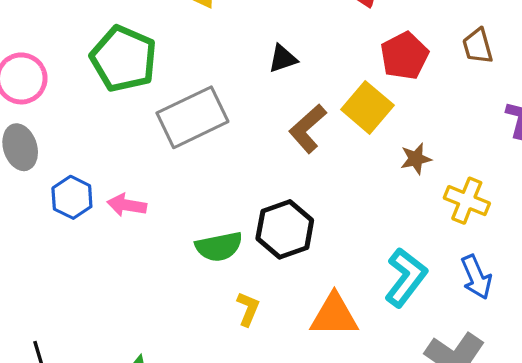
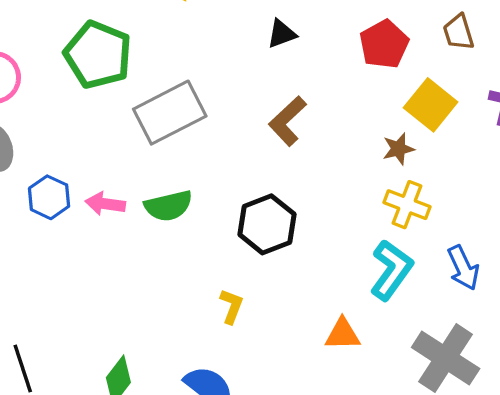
black triangle: (283, 59) -> (282, 34), moved
yellow square: (367, 107) -> (431, 105), moved
yellow cross: (467, 201) -> (407, 205), moved
green semicircle: (219, 247) -> (168, 206), moved
orange triangle: (334, 315) -> (343, 334), moved, size x0.7

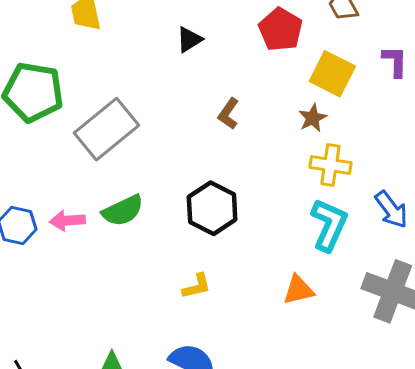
brown L-shape: (287, 121) -> (228, 114), moved, size x0.7
yellow L-shape: (232, 306) -> (197, 286), turned 68

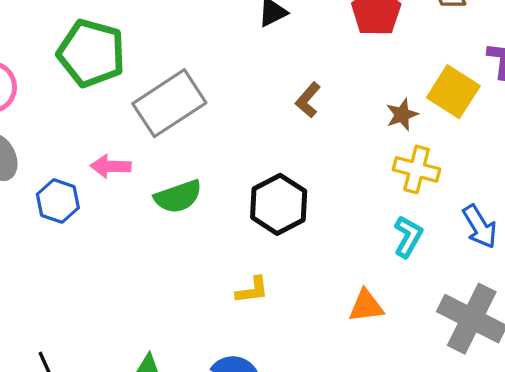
yellow square: (332, 74) -> (453, 92), moved
pink arrow: (67, 221) -> (111, 166), moved
cyan L-shape: (329, 225) -> (408, 236), size x0.7

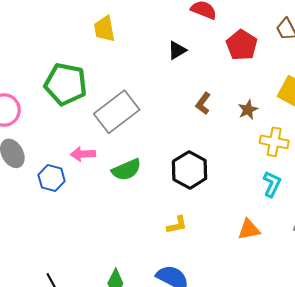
brown star: (402, 115) -> (248, 110), moved

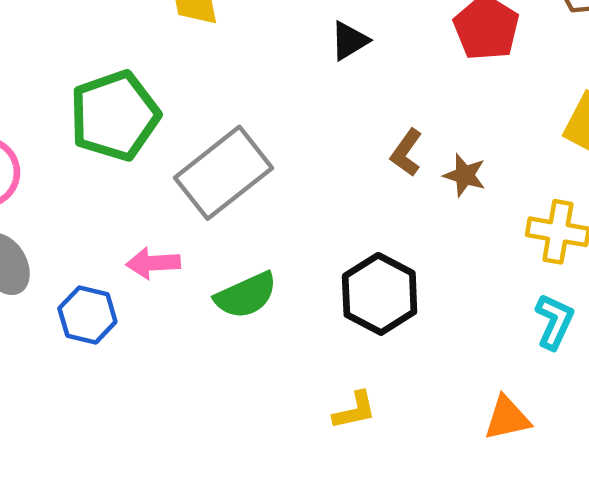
green pentagon: (66, 84) -> (115, 116), turned -30
brown star: (248, 110) -> (465, 175), moved, turned -30

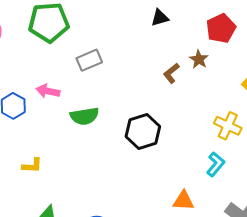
gray rectangle: (223, 173) -> (89, 60), size x0.6
brown star: (465, 175) -> (199, 59), moved
yellow L-shape: (355, 410) -> (32, 166), moved

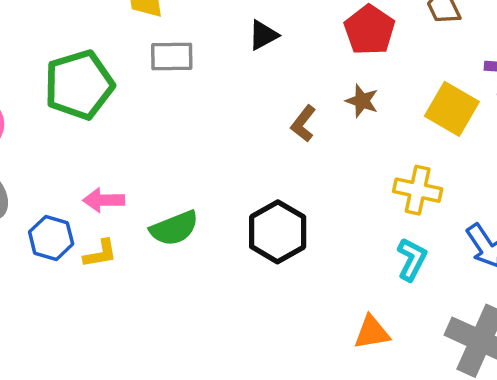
brown star: (199, 59) -> (362, 101), moved
gray rectangle: (89, 60) -> (172, 57), moved, turned 35
yellow L-shape: (32, 166) -> (100, 254), moved

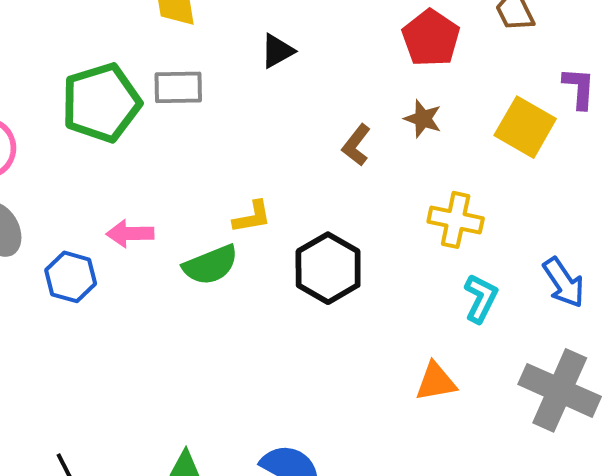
black triangle: (263, 35) -> (277, 51), moved
gray rectangle: (172, 57) -> (178, 87), moved
yellow cross: (418, 190) -> (456, 220), moved
yellow L-shape: (100, 254) -> (252, 217), moved

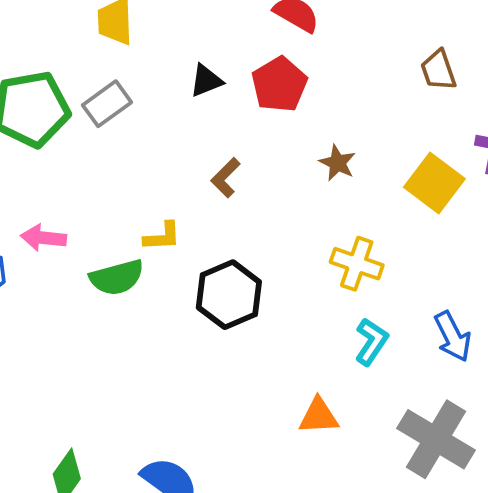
red pentagon: (431, 38) -> (279, 84), moved
gray rectangle: (178, 87) -> (107, 104), turned -42
brown L-shape: (356, 145) -> (226, 178), moved

